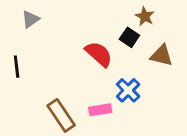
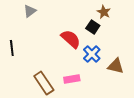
gray triangle: (30, 19) -> (30, 11), moved
brown triangle: (161, 55) -> (116, 66), moved
blue cross: (128, 90) -> (92, 54), moved

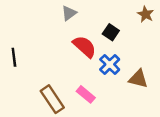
gray triangle: (30, 11) -> (69, 13), moved
brown star: (104, 12) -> (146, 14), moved
pink rectangle: (72, 79) -> (86, 94), turned 49

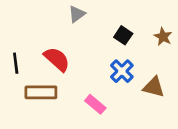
brown star: (146, 14) -> (163, 37), moved
red semicircle: (85, 47) -> (57, 59), moved
brown rectangle: (52, 99) -> (41, 92), moved, turned -56

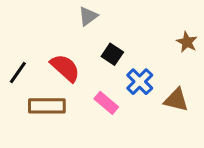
black square: (123, 35) -> (112, 54), moved
black line: (16, 63) -> (18, 72), turned 42
pink rectangle: (95, 104) -> (106, 103), moved

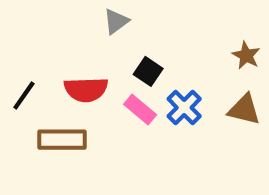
red semicircle: (65, 68) -> (86, 89), turned 136
brown triangle: (176, 100) -> (244, 110), moved
pink rectangle: (106, 103) -> (140, 110), moved

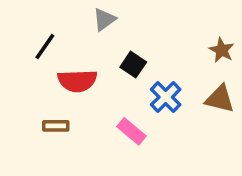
black line: (24, 95) -> (45, 47), moved
pink rectangle: (140, 110) -> (131, 131), moved
brown rectangle: (62, 140) -> (56, 126), size x0.6

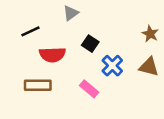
black line: (45, 47) -> (30, 31), turned 30
brown rectangle: (56, 126) -> (38, 85), size x1.5

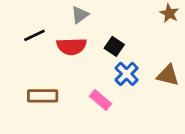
brown star: (150, 34) -> (169, 13), moved
black square: (90, 44) -> (114, 46), moved
red semicircle: (52, 55) -> (72, 46), moved

